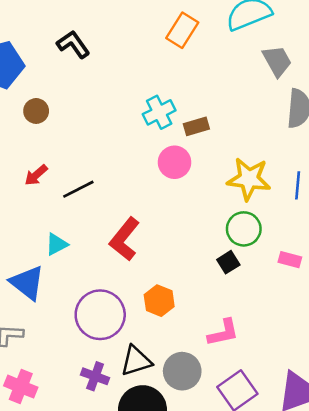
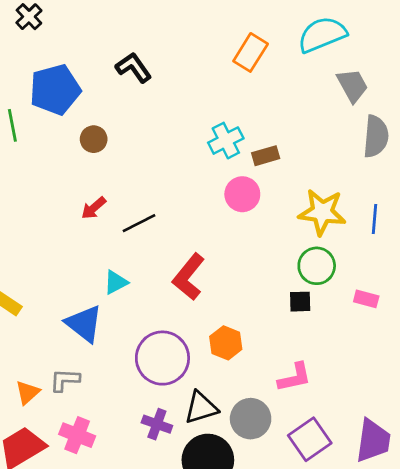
black square: (228, 262) -> (300, 302), turned 30

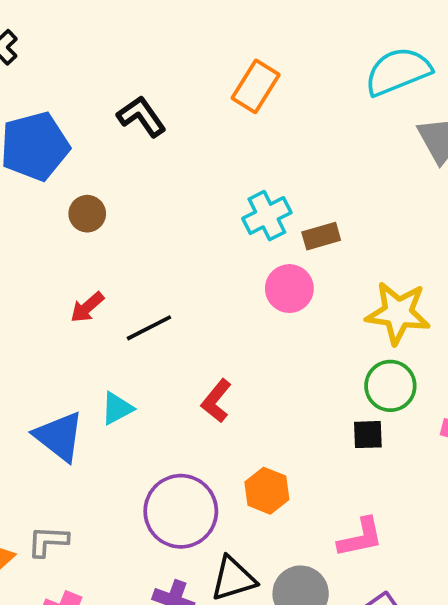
orange rectangle: (251, 52) -> (256, 86), moved
red L-shape: (189, 277) -> (216, 401), size x0.7
blue triangle: (84, 324) -> (59, 436), moved

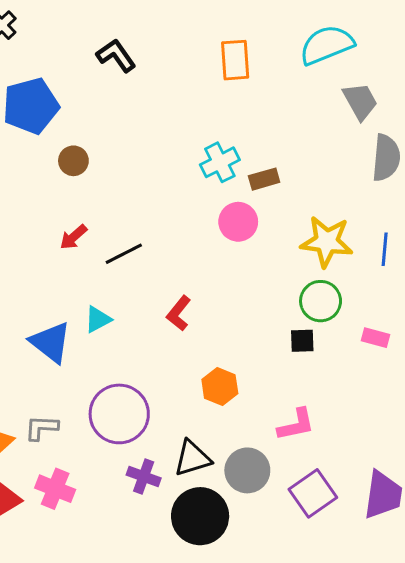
orange rectangle: (256, 86) -> (235, 60), moved, turned -36
black L-shape: (141, 116) -> (116, 56), moved
purple circle: (181, 511) -> (119, 414), moved

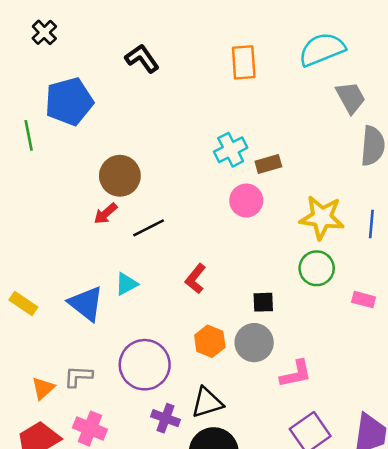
brown circle: (73, 161) -> (120, 176), moved, size x1.6
black square: (302, 341) -> (263, 302), moved
orange hexagon: (220, 387) -> (210, 341), moved
gray circle: (247, 470) -> (254, 343), moved

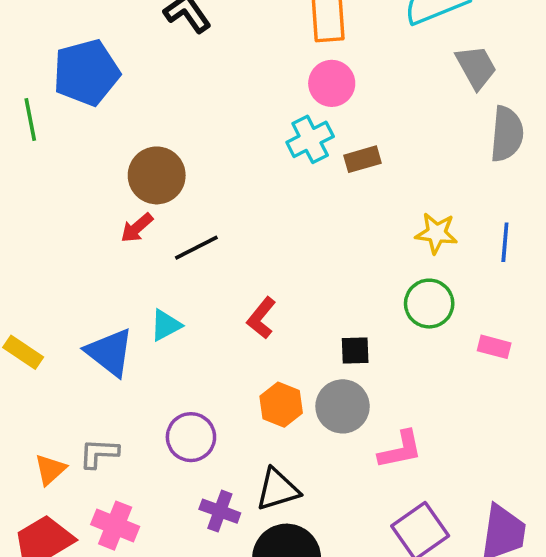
pink circle: (246, 201) -> (332, 83), moved
yellow star: (322, 217) -> (436, 233), size x0.7
purple circle: (145, 365) -> (191, 437), size x0.7

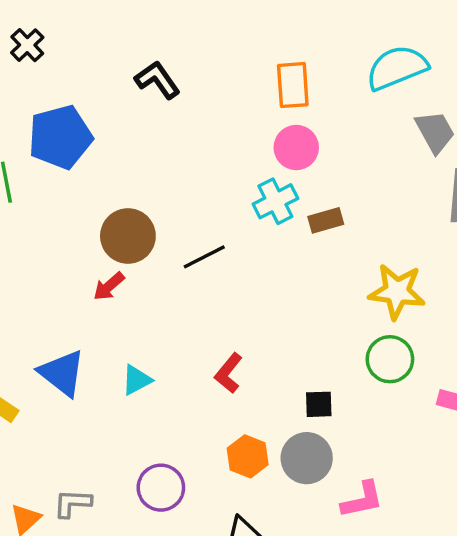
yellow star: (436, 233) -> (397, 292), size x1.4
black line: (196, 248) -> (204, 257), moved
blue triangle: (110, 352) -> (62, 373), moved

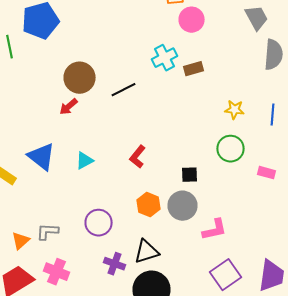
pink circle: (296, 148) -> (192, 20), moved
yellow star: (397, 292) -> (234, 110), size x0.6

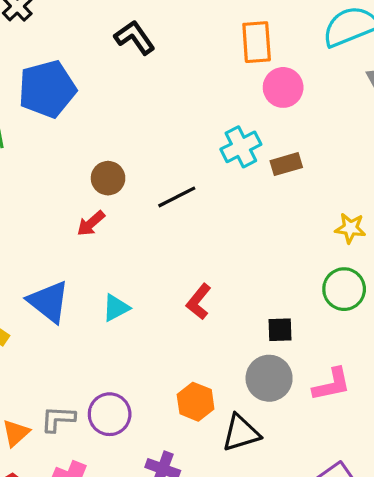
brown circle: (80, 78) -> (108, 178), size x0.7
orange hexagon: (148, 205) -> (196, 402), moved
purple circle: (98, 223) -> (110, 414), moved
pink L-shape: (214, 230) -> (332, 384), moved
black triangle: (146, 252) -> (241, 433), moved

